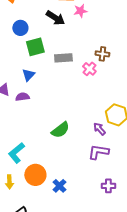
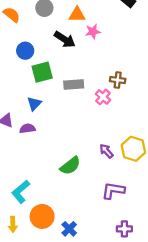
purple arrow: (99, 129) -> (106, 151), moved

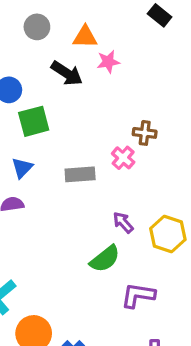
gray rectangle: (74, 85) -> (80, 174), moved
purple arrow: (106, 151) -> (123, 222), moved
green semicircle: (70, 166) -> (105, 259), moved

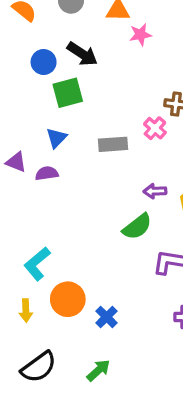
black arrow: (67, 73) -> (82, 54), moved
purple arrow: (123, 222) -> (155, 191), turned -50

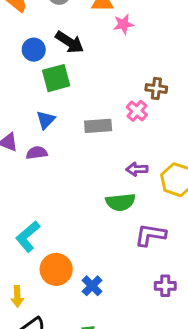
green semicircle: (137, 227) -> (120, 202), turned 32
yellow arrow: (26, 311) -> (17, 296), moved

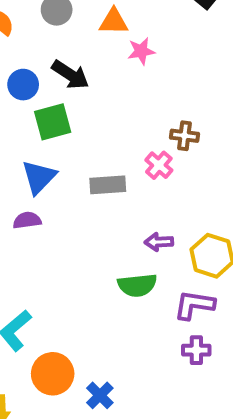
blue triangle: (46, 120) -> (39, 177), size x1.4
purple L-shape: (150, 235) -> (194, 305), moved
purple cross: (165, 286) -> (196, 350), moved

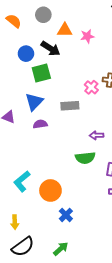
orange triangle: (114, 22) -> (65, 30), moved
pink cross: (159, 165) -> (91, 87), moved
purple semicircle: (27, 220) -> (40, 124), moved
orange circle: (53, 374) -> (50, 190), moved

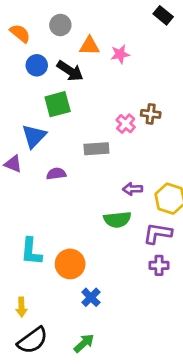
blue circle: (26, 54) -> (37, 65), moved
blue triangle: (34, 102) -> (34, 136), moved
cyan L-shape: (22, 181) -> (31, 251), turned -45

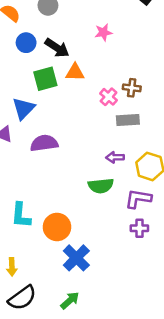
orange triangle: (90, 46) -> (75, 72), moved
gray rectangle: (96, 149) -> (128, 120), moved
purple semicircle: (56, 174) -> (44, 143), size x1.5
blue cross: (91, 297) -> (76, 258), size x1.5

